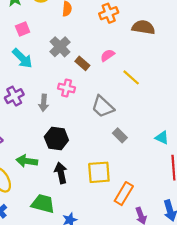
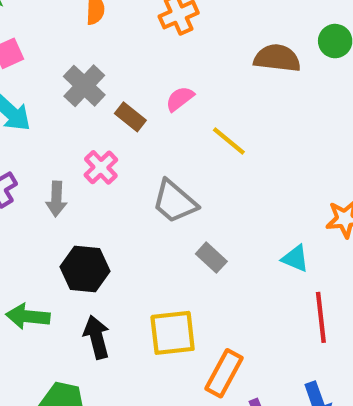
brown semicircle: (143, 27) -> (277, 58), moved
pink cross: (67, 88) -> (101, 167), turned 35

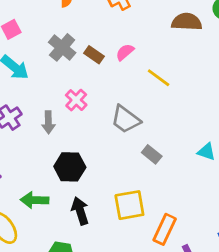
brown rectangle: (130, 117) -> (94, 55), moved

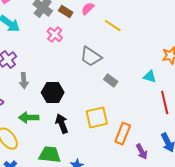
pink cross: (76, 100) -> (55, 35), moved
gray arrow: (48, 122) -> (24, 81), moved

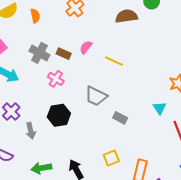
cyan triangle: (150, 77) -> (160, 108), turned 48
black hexagon: (53, 93) -> (59, 115), moved
yellow square: (97, 118) -> (111, 158), size x0.7

